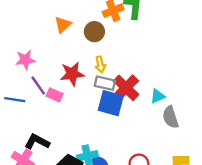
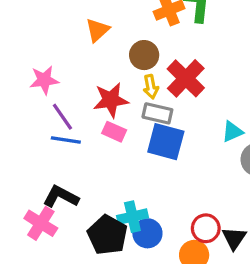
brown circle: (94, 32) -> (144, 55), moved
red cross: (126, 88) -> (186, 78), moved
pink rectangle: (55, 95) -> (114, 132), moved
blue line: (15, 100) -> (66, 140), moved

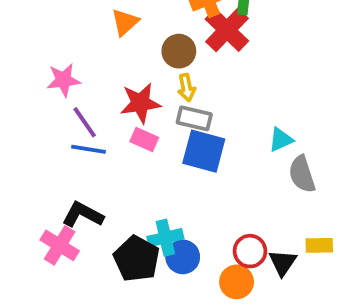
red cross: (186, 78) -> (227, 30), moved

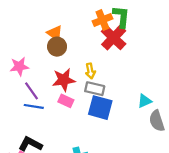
orange triangle: (125, 22) -> (55, 33), turned -42
brown circle: (179, 51) -> (57, 47), moved

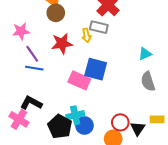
gray rectangle: (95, 89) -> (99, 27), moved
pink rectangle: (66, 101) -> (79, 80), moved, size x1.5
cyan triangle: (145, 101) -> (145, 54), moved

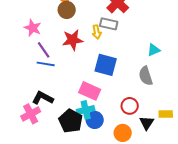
pink star: (21, 31) -> (33, 28), turned 30
pink rectangle: (79, 80) -> (90, 91), moved
gray semicircle: (148, 81) -> (146, 76), moved
pink cross: (19, 119) -> (31, 114), turned 30
red circle: (120, 122) -> (130, 106), moved

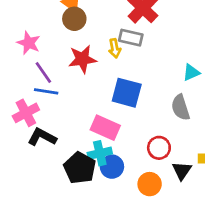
pink cross: (31, 114) -> (26, 113), moved

